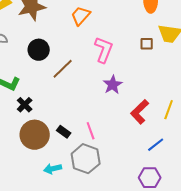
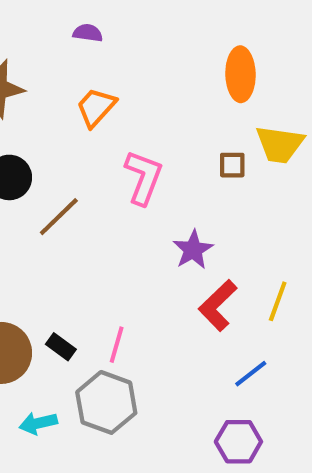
purple star: (113, 85) -> (193, 250), moved
pink line: (91, 131) -> (117, 345), turned 36

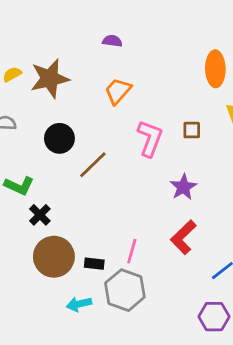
brown square: (232, 165) -> (192, 130), moved
red L-shape: (218, 305) -> (183, 237), moved
black rectangle: (61, 347) -> (94, 264), moved, turned -30

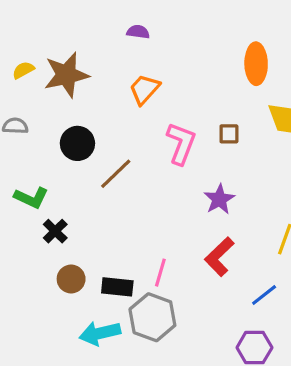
brown circle: (54, 257) -> (71, 279), size x0.6
black rectangle: (94, 264) -> (117, 287), size x1.4
cyan arrow: (79, 304) -> (100, 333), size x1.4

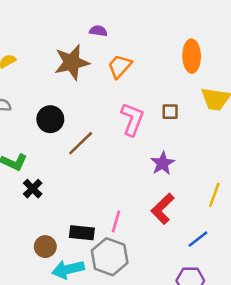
brown star: (66, 75) -> (72, 62), moved
orange trapezoid: (144, 89) -> (120, 66), moved
brown circle: (71, 279) -> (45, 247), moved

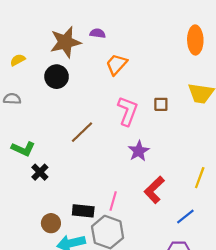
orange ellipse: (192, 56) -> (195, 40), moved
brown star: (72, 62) -> (65, 42), moved
black circle: (50, 119) -> (57, 77), moved
purple star: (163, 163) -> (139, 151), moved

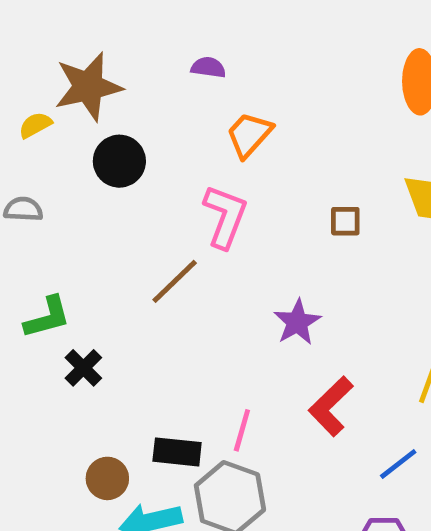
brown star: (65, 42) -> (88, 87), moved
pink L-shape: (128, 111) -> (225, 216), moved
green L-shape: (23, 149) -> (47, 317), turned -40

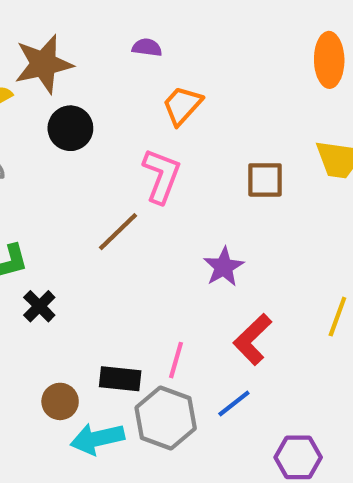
brown square: (345, 221) -> (265, 180), size x1.4
blue line: (398, 464) -> (234, 404), moved

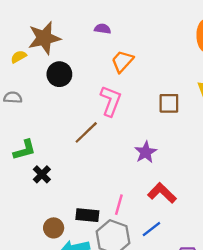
red L-shape: (253, 339) -> (162, 193), turned 88

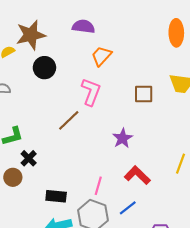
purple semicircle: (103, 29) -> (83, 26), size x1.5
black rectangle: (87, 215) -> (56, 196), moved
brown circle: (54, 228) -> (13, 177), moved

